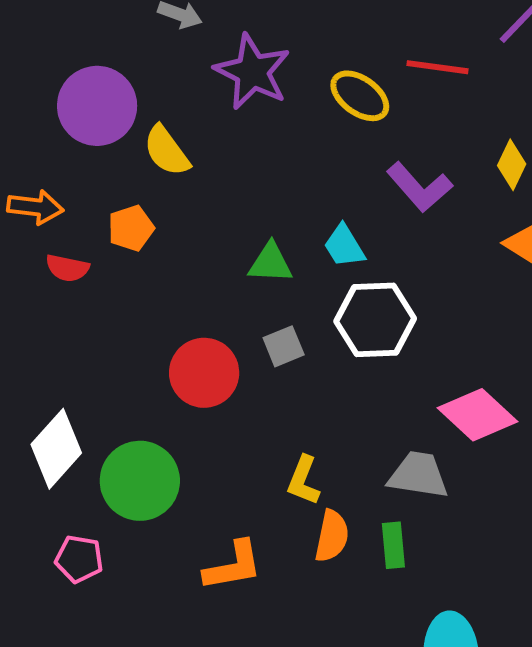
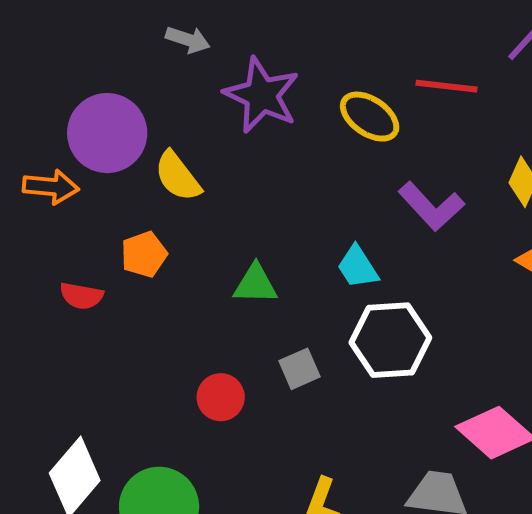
orange arrow: (35, 207) -> (51, 187), moved
green triangle: (271, 263) -> (255, 284), moved
red circle: (204, 373) -> (221, 397), size x0.7

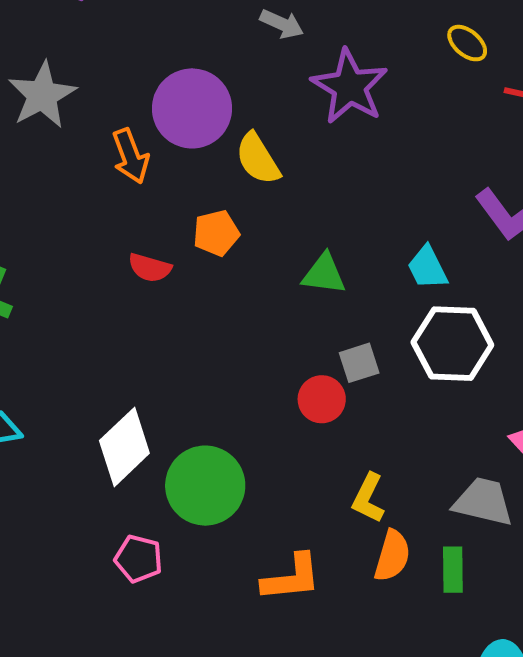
yellow ellipse: (370, 117) -> (467, 43), moved, size x0.7
orange arrow: (51, 187) -> (130, 156), turned 58
red circle: (221, 397) -> (322, 399), moved

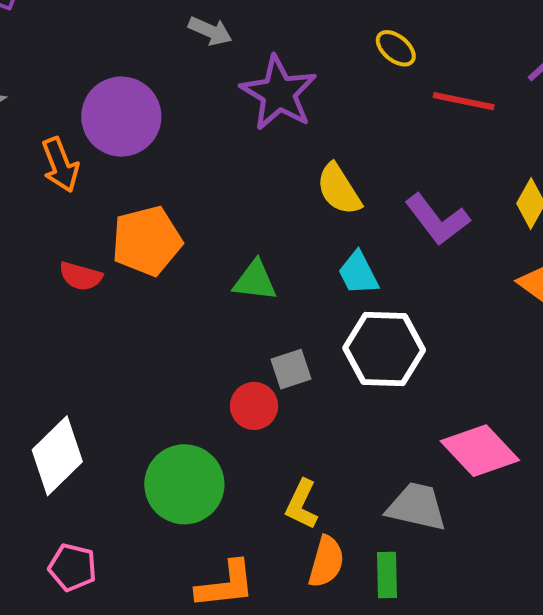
yellow semicircle: (258, 159) -> (339, 189), moved
orange pentagon: (216, 233) -> (147, 241), size x1.5
green circle: (205, 486) -> (184, 484), moved

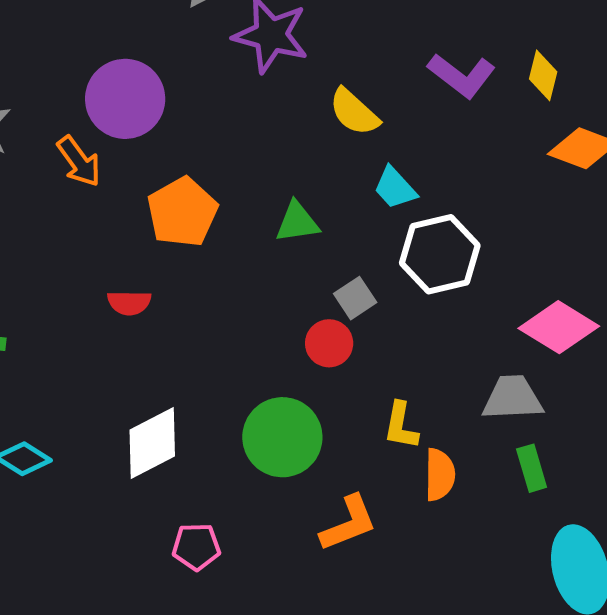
purple L-shape: (437, 220) -> (462, 76), moved
red semicircle: (81, 276) -> (129, 303), moved
white diamond: (57, 456) -> (152, 443), turned 32
green rectangle: (387, 575) -> (532, 468), moved

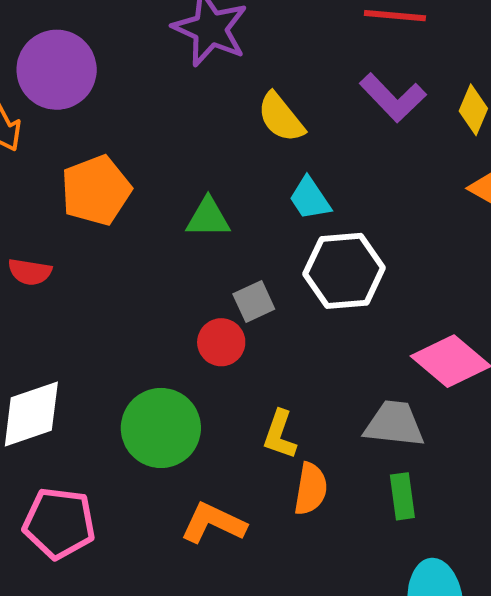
orange L-shape: (349, 523) -> (213, 523), turned -142
pink pentagon: (196, 547) -> (59, 523), size x1.5

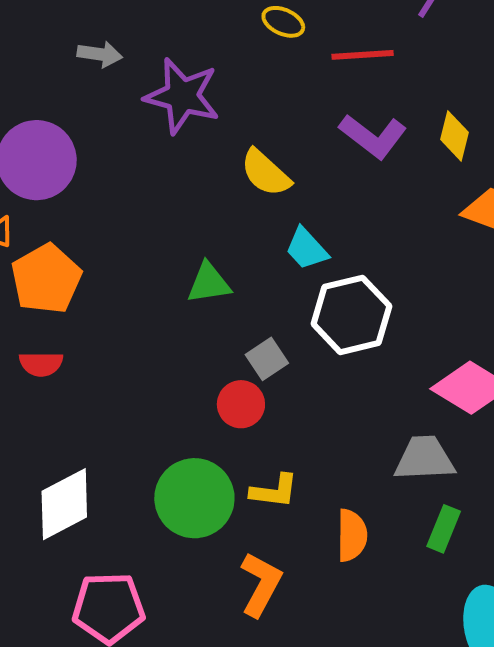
orange pentagon: (96, 190) -> (46, 279), moved
yellow L-shape: (280, 435) -> (274, 491), moved, turned -93
green rectangle: (402, 496) -> (444, 529), turned 39
orange L-shape: (213, 523) -> (261, 584), turned 102

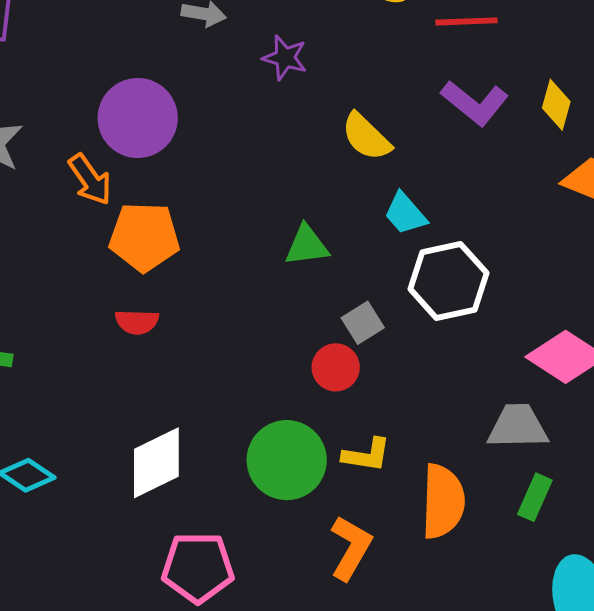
purple star: (182, 96) -> (285, 58), size x0.6
orange pentagon: (46, 279) -> (144, 237), turned 30
orange semicircle: (352, 535) -> (443, 501), size x1.4

